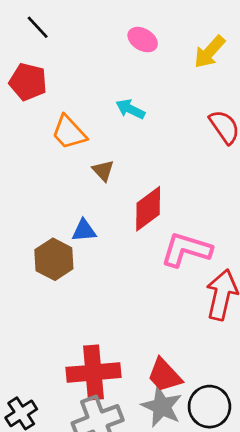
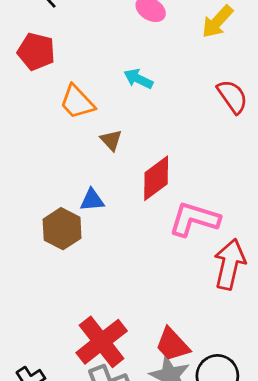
red cross: (94, 372) -> (102, 342), turned -33

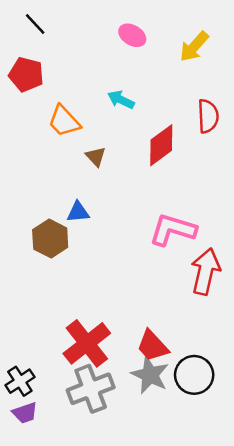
red semicircle: (232, 97) -> (208, 116), turned 32
red diamond: (156, 178) -> (161, 145), moved

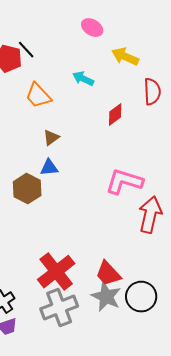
black line: (35, 24) -> (26, 50), moved
yellow arrow: (194, 47) -> (125, 57), moved, turned 72
red diamond: (161, 145) -> (115, 115), size x0.7
brown triangle: (96, 156) -> (51, 138), moved, turned 36

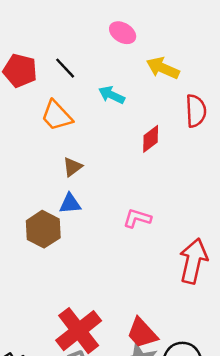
black line: (26, 50) -> (65, 68), moved
pink L-shape: (124, 182) -> (137, 218), moved, size x0.6

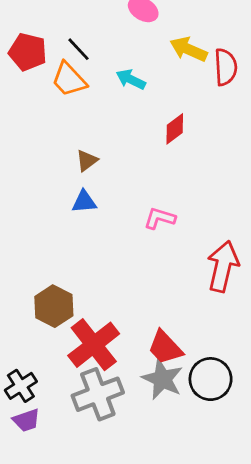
red semicircle: (196, 111) -> (226, 67), moved
orange trapezoid: (57, 116) -> (69, 79), moved
brown hexagon: (43, 229) -> (54, 306), moved

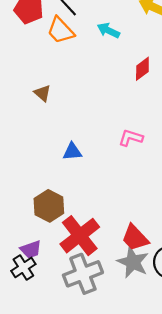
brown triangle: (87, 161) -> (43, 93), moved, turned -42
blue triangle: (84, 202) -> (72, 152), moved
purple trapezoid: (26, 420) -> (31, 249), moved

